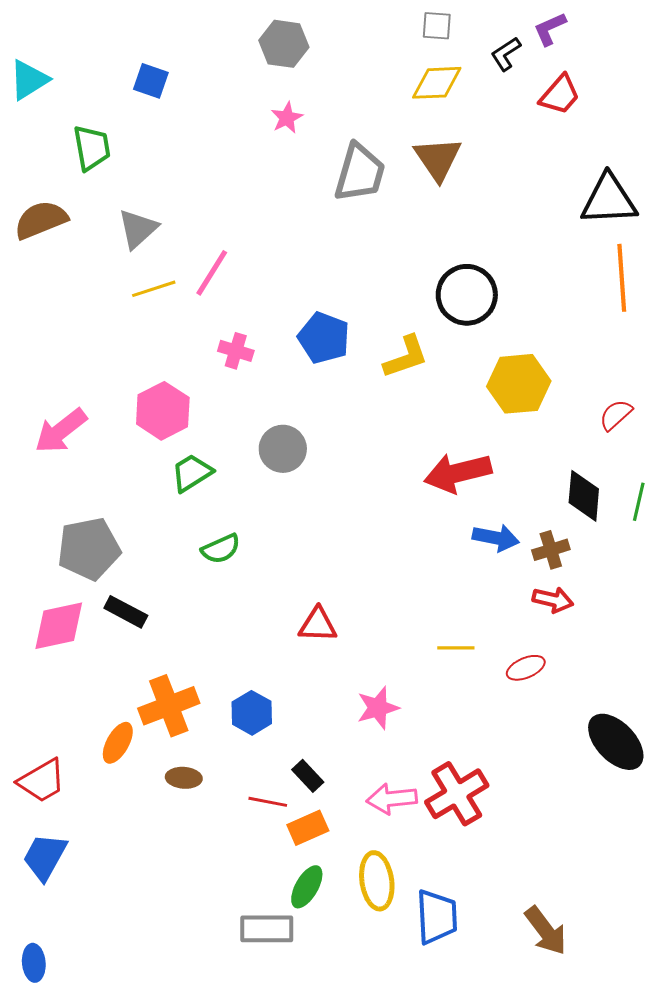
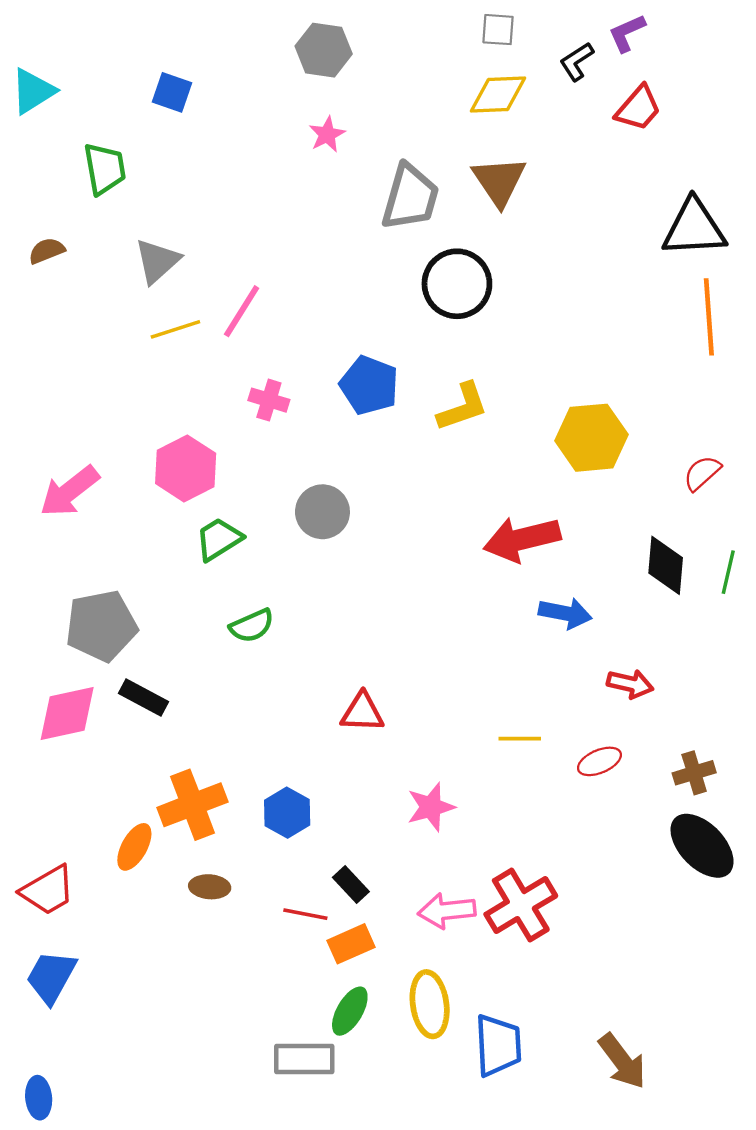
brown semicircle: (41, 220) -> (47, 251), size x0.6
black circle: (467, 295) -> (457, 284), moved
brown cross: (551, 550) -> (694, 773), moved

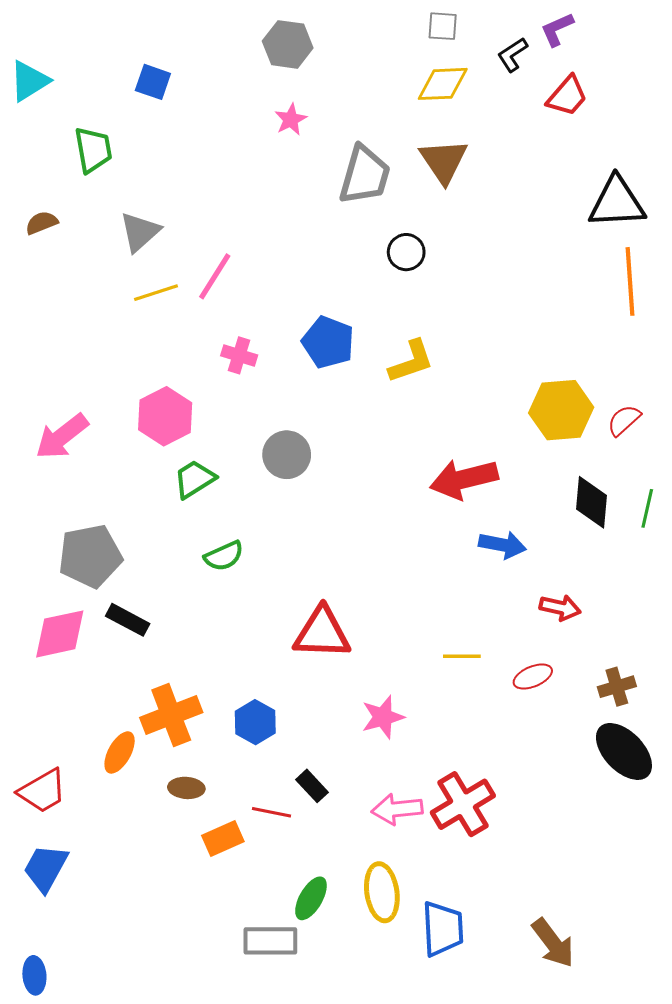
black circle: (457, 284) -> (406, 252), size x0.6
yellow hexagon: (591, 438) -> (561, 410), moved
red triangle: (362, 712) -> (322, 633), size x1.5
orange rectangle: (351, 944) -> (223, 839), moved

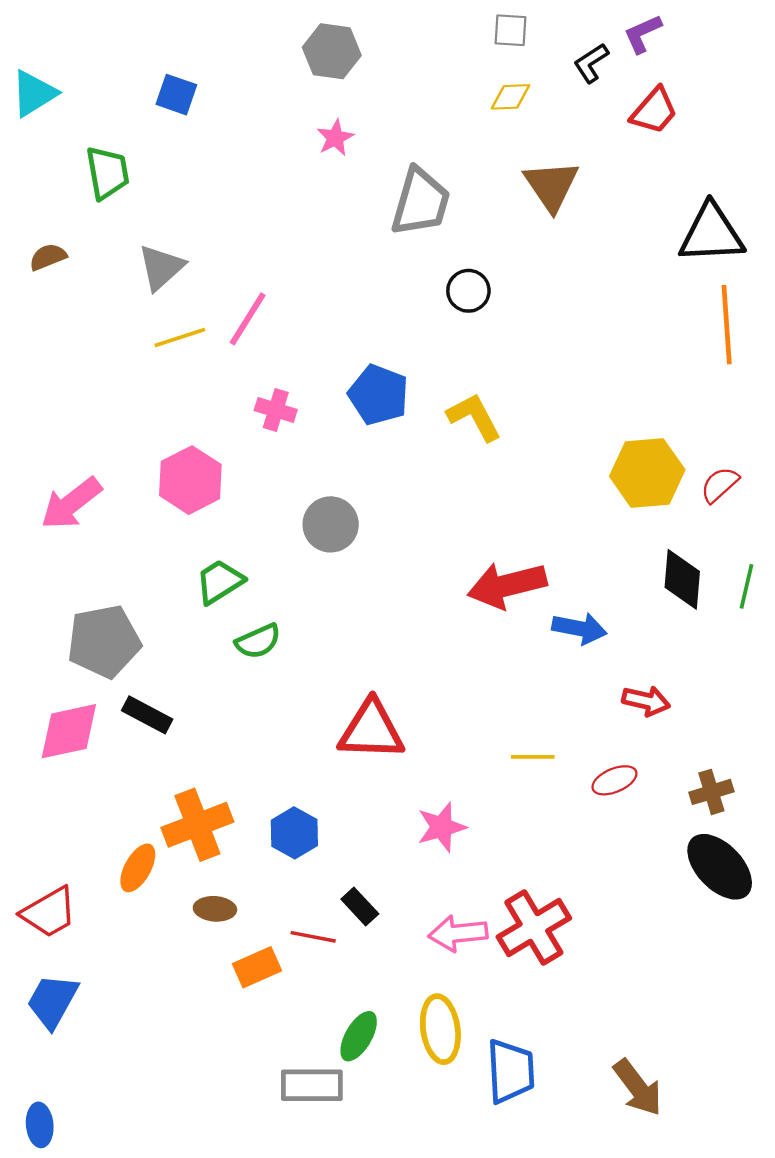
yellow diamond: (443, 84) -> (510, 97), size x0.7
brown triangle: (444, 161) -> (551, 186), moved
yellow L-shape: (411, 362) -> (474, 417), turned -99
green trapezoid: (194, 479) -> (220, 582), moved
red arrow: (464, 479) -> (507, 585), moved

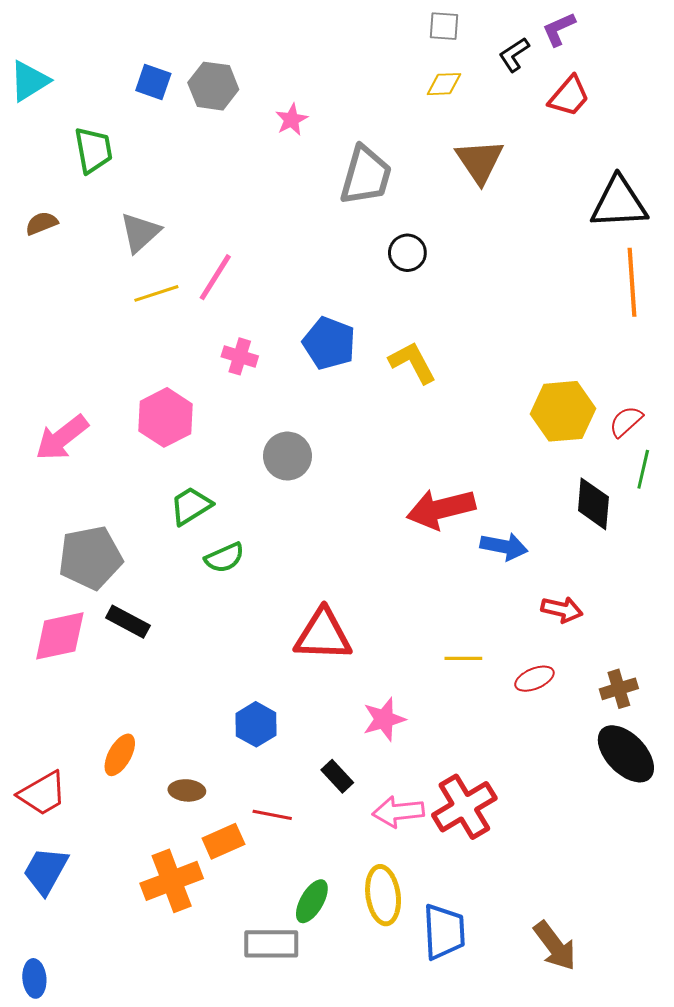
gray hexagon: (332, 51) -> (213, 86), moved
green line: (746, 586) -> (643, 469), moved
orange cross: (197, 825) -> (172, 881), moved
black rectangle: (360, 906) -> (337, 776), moved

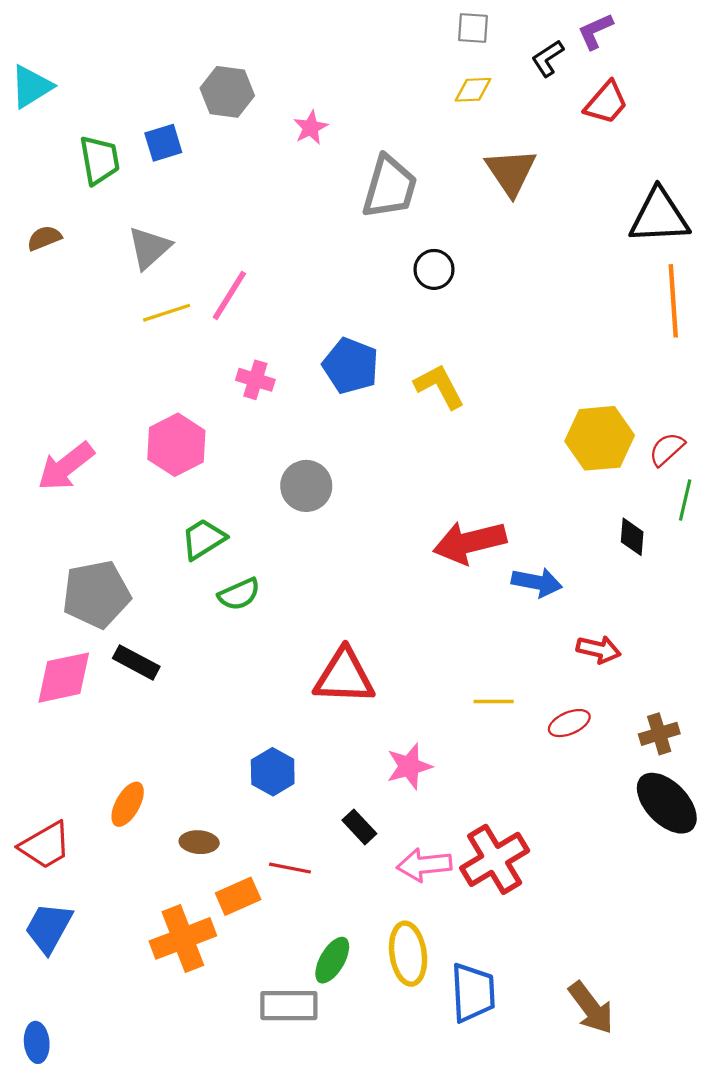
blue square: (153, 82) -> (163, 143), moved, turned -36
black diamond: (593, 504) -> (632, 537), size x0.7

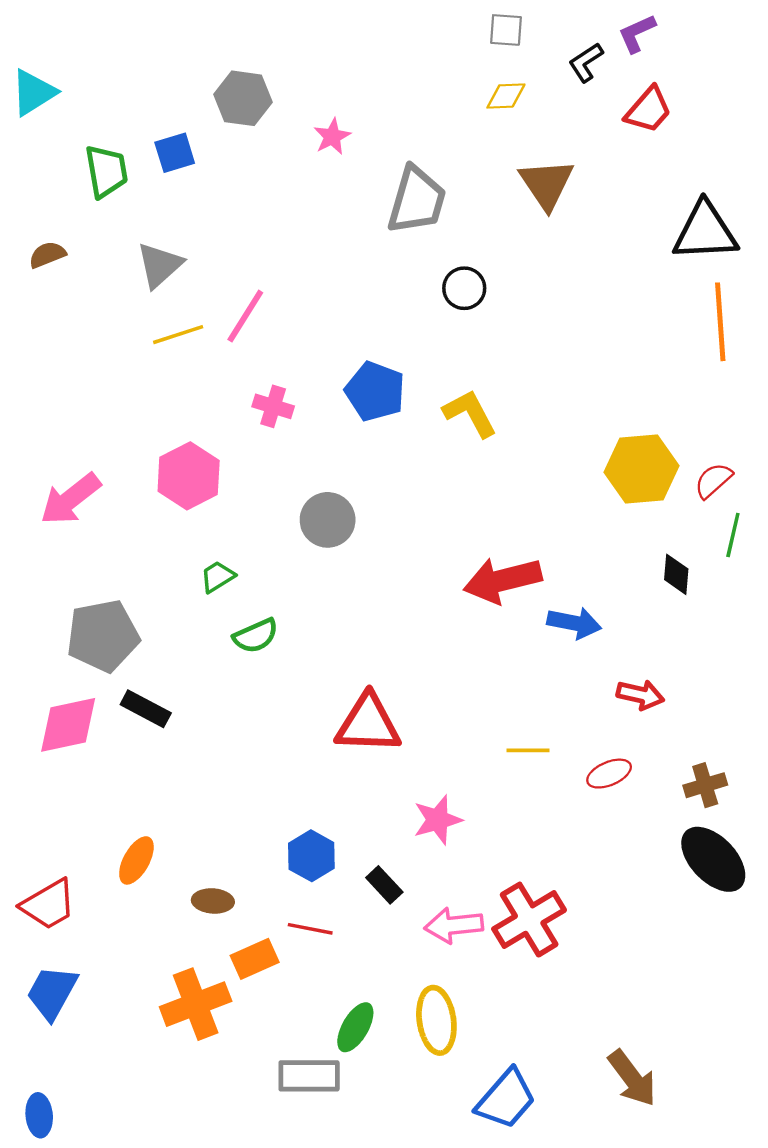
green trapezoid: (203, 539) -> (218, 577), size x0.7
blue hexagon: (273, 772) -> (311, 856), moved
blue trapezoid: (473, 993) -> (506, 1099), moved, turned 44

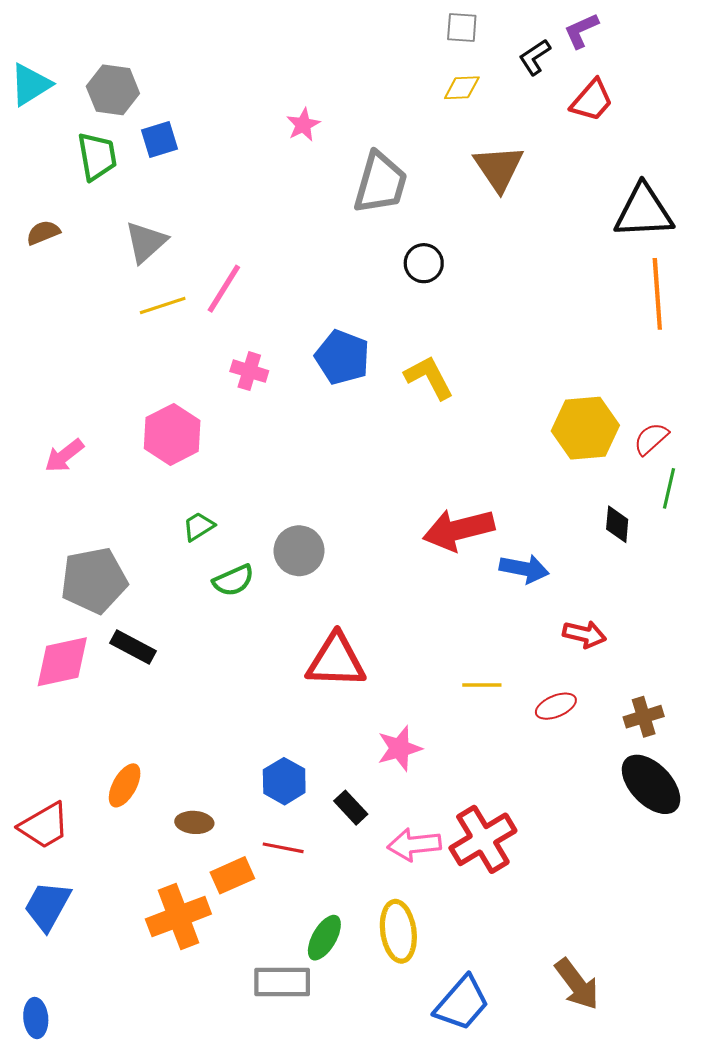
gray hexagon: (243, 98) -> (113, 90), moved
pink arrow: (70, 499) -> (64, 456), size x0.7
gray circle: (328, 520) -> (299, 551), moved

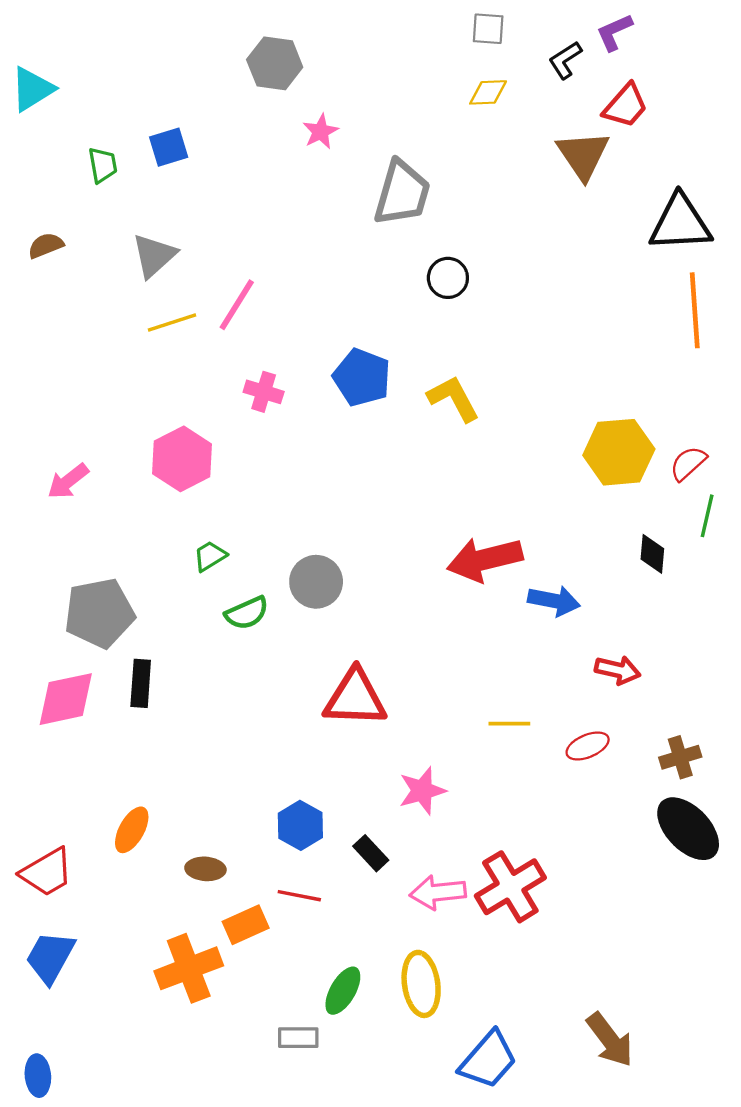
gray hexagon: (113, 90) -> (275, 63), moved
green trapezoid: (97, 156) -> (103, 165), size x0.7
brown triangle: (499, 168) -> (583, 155), moved
black rectangle: (133, 647) -> (141, 683), turned 66
gray rectangle: (282, 982) -> (298, 1038), size x0.7

